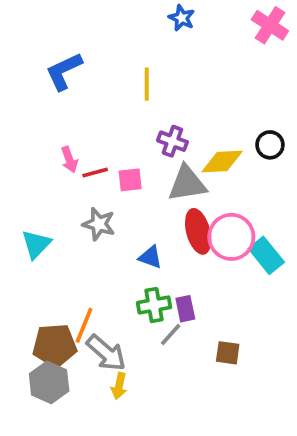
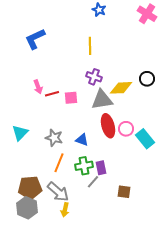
yellow line: (147, 84) -> (90, 46), moved
gray star: (99, 224) -> (54, 138), moved
pink circle: (231, 237) -> (126, 129), size x0.6
orange line: (84, 325) -> (59, 163), moved

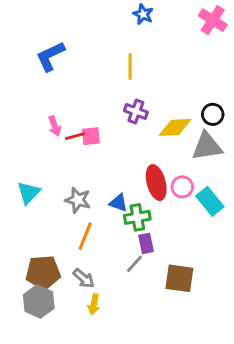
pink square: (71, 98) -> (91, 136), moved
gray triangle: (102, 100) -> (207, 146), moved
green cross: (84, 166) -> (137, 217), moved
gray arrow: (58, 192) -> (84, 278), size x0.7
brown square: (124, 192) -> (179, 278), size x1.5

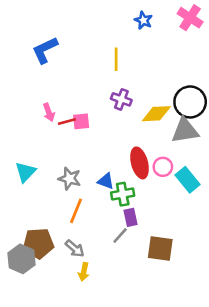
blue star: (143, 14) -> (143, 20), moved
black circle: (213, 114) -> (190, 102), size x1.6
gray hexagon: (39, 301) -> (22, 259), moved

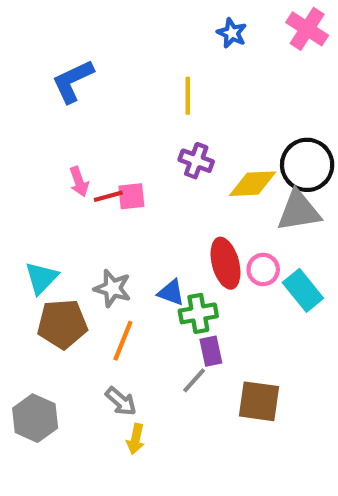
brown pentagon: (38, 243) -> (62, 324), moved

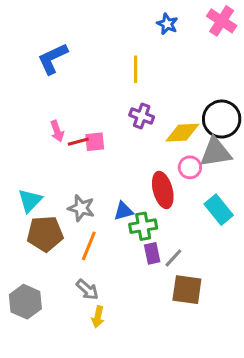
pink circle: (263, 269) -> (190, 167), moved
blue triangle: (171, 293) -> (124, 211), turned -35
gray line: (194, 380) -> (173, 258), moved

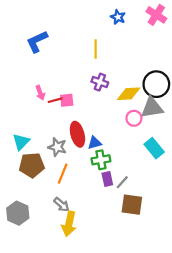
red ellipse: (163, 190) -> (77, 134), moved
blue triangle: (124, 211) -> (95, 143), moved
yellow arrow: (98, 317) -> (69, 224), size x1.6

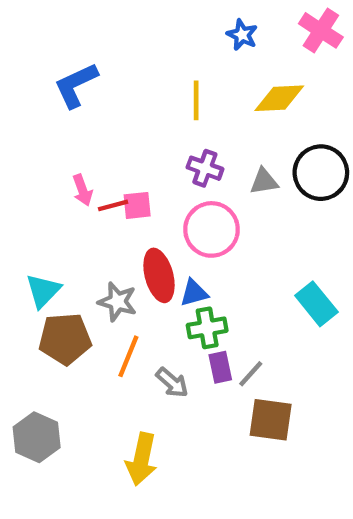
yellow diamond: (129, 94) -> (279, 98), moved
gray triangle: (152, 108) -> (264, 181), moved, size x0.6
pink circle: (134, 118) -> (211, 229), moved, size x1.6
gray arrow: (61, 205) -> (172, 383), moved

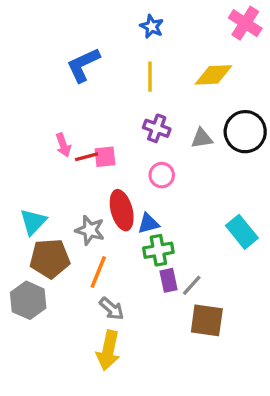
blue star: (242, 35) -> (152, 26), moved
blue L-shape: (76, 85) -> (83, 65), moved
pink circle: (211, 229) -> (162, 175), size x0.6
gray arrow: (172, 383) -> (112, 309), moved
gray hexagon: (37, 437) -> (28, 300), moved

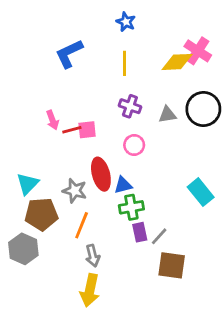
pink cross: (245, 23) -> (198, 51), moved
gray arrow: (112, 309) -> (93, 256), turned 35

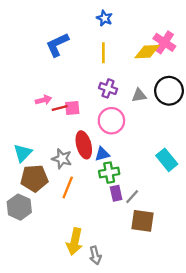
pink arrow: (52, 120) -> (43, 100), turned -84
pink circle: (134, 145) -> (111, 121), size x1.5
gray arrow: (93, 256) -> (95, 255), moved

